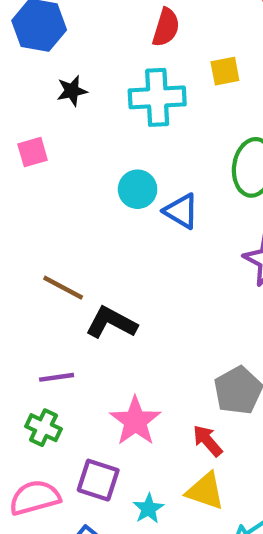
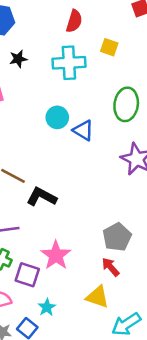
yellow square: (225, 71) -> (109, 47), turned 30
red arrow: (207, 441) -> (111, 267), moved
purple square: (98, 480) -> (27, 275), moved
cyan star: (148, 509) -> (47, 307), moved

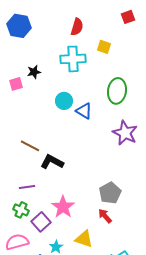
black star: (18, 59) -> (34, 72), moved
purple square: (27, 275) -> (41, 222), turned 30
yellow triangle: (98, 297) -> (84, 239), moved

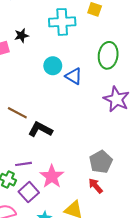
purple line: (27, 187) -> (24, 164), moved

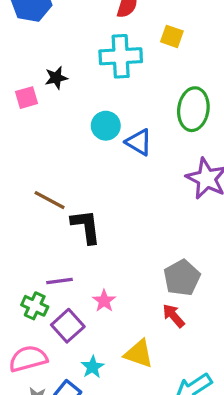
black L-shape: (40, 129) -> (86, 226), turned 55
pink star: (52, 176) -> (104, 301), size x0.6

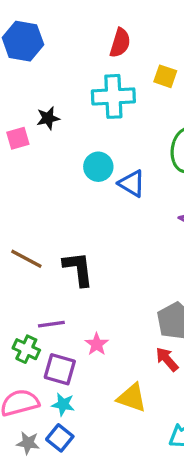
brown line: (50, 200) -> (26, 259), moved
purple square: (68, 326) -> (60, 369), turned -32
cyan star: (93, 367) -> (63, 404), moved, turned -30

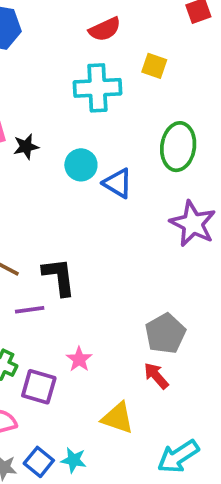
red semicircle: (120, 43) -> (105, 29), turned 48
black star: (48, 118) -> (26, 147), moved
purple line: (51, 324) -> (30, 310), moved
cyan star: (63, 404) -> (74, 460), moved

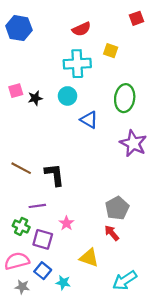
cyan circle: (81, 165) -> (68, 96), moved
purple line: (30, 310) -> (37, 206), moved
blue square: (39, 462) -> (43, 271), moved

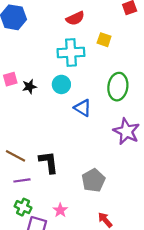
purple line: (37, 206) -> (22, 180), moved
gray pentagon: (117, 208) -> (93, 180), moved
green cross: (21, 226) -> (23, 207), moved

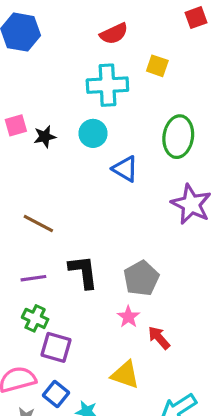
brown line: (16, 156) -> (38, 223), moved
black L-shape: (49, 162) -> (83, 272), moved
pink star: (60, 210) -> (128, 317), moved

